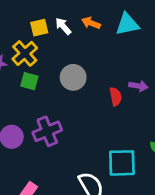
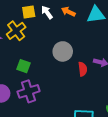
gray circle: (73, 77) -> (63, 51), moved
green square: (29, 81) -> (24, 66), moved

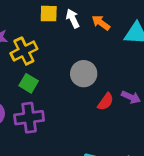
yellow cross: (16, 31) -> (24, 51), moved
red semicircle: (83, 69) -> (106, 102), turned 32

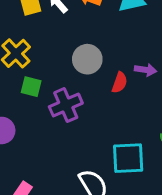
purple cross: (29, 118) -> (66, 105), moved

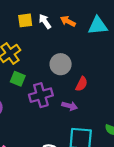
purple arrow: (146, 70) -> (70, 106), moved

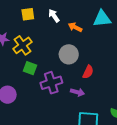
yellow square: (25, 20) -> (28, 14), moved
orange arrow: (68, 21) -> (75, 27), moved

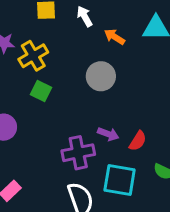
red semicircle: (88, 72) -> (138, 141), moved
purple cross: (51, 83) -> (78, 153), moved

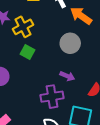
orange arrow: (115, 37) -> (81, 16), size x1.5
purple arrow: (108, 134) -> (67, 76), moved

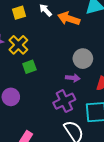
gray circle: (70, 43) -> (83, 59), moved
green square: (27, 52) -> (29, 67), turned -32

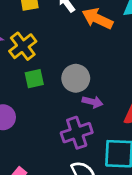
gray circle: (83, 59) -> (76, 78), moved

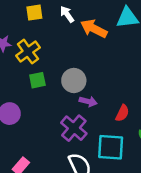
purple cross: (77, 133) -> (74, 128), turned -32

